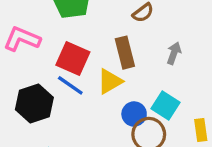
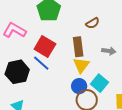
gray arrow: (174, 53) -> (109, 51), turned 72
yellow triangle: (110, 81) -> (81, 65), moved, turned -30

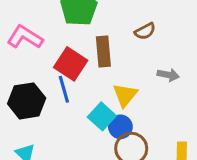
brown rectangle: (78, 47) -> (103, 52), moved
blue line: (41, 63) -> (64, 89), turned 30
cyan square: (100, 83) -> (102, 116), moved

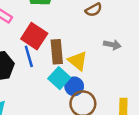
brown rectangle: (103, 52) -> (57, 52), moved
yellow triangle: (125, 95) -> (78, 61), turned -30

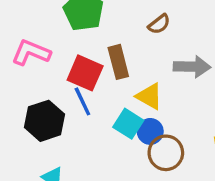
gray arrow: (112, 45) -> (192, 67), size x1.5
brown rectangle: (57, 52) -> (118, 62), moved

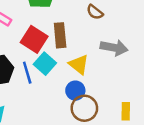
brown semicircle: (159, 24) -> (95, 12), turned 66
blue line: (82, 101) -> (27, 73), moved
cyan square: (128, 124) -> (45, 64), moved

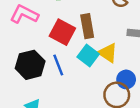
cyan square: (45, 64) -> (88, 56), moved
blue circle: (75, 91) -> (126, 79), moved

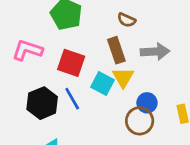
brown rectangle: (87, 26) -> (116, 50), moved
yellow triangle: (108, 53) -> (123, 77), turned 35

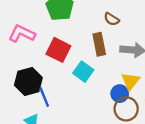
yellow triangle: (123, 77) -> (130, 81), moved
blue line: (72, 99) -> (44, 97), moved
brown circle: (140, 121) -> (126, 109), moved

